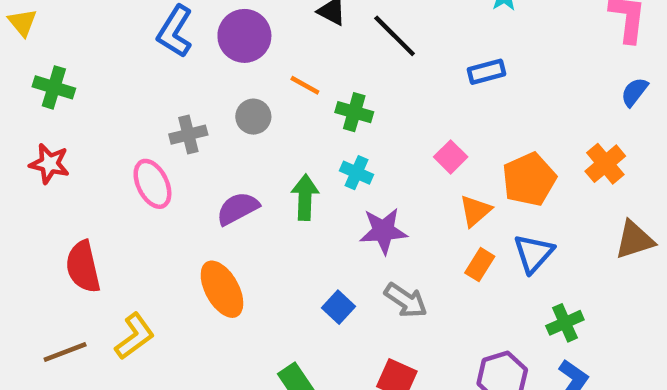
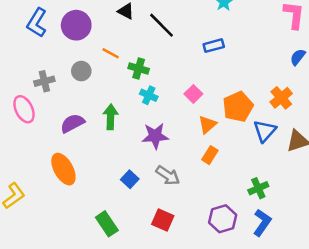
cyan cross: (356, 173) -> (149, 95), moved
blue triangle: (534, 253) -> (265, 131), moved

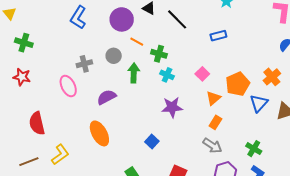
purple circle: (76, 25) -> (122, 19), moved
green arrow: (111, 117) -> (134, 73), moved
gray arrow: (168, 175) -> (212, 146), moved
green cross: (258, 188) -> (254, 149), turned -35

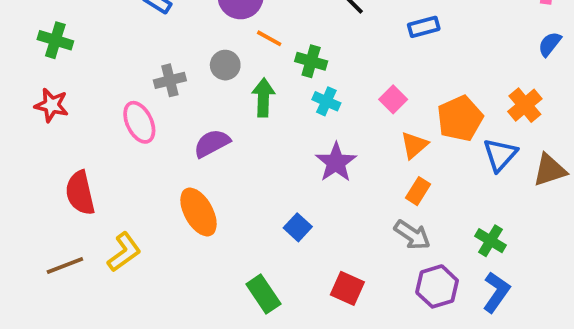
purple star: (172, 107) -> (336, 162), turned -30

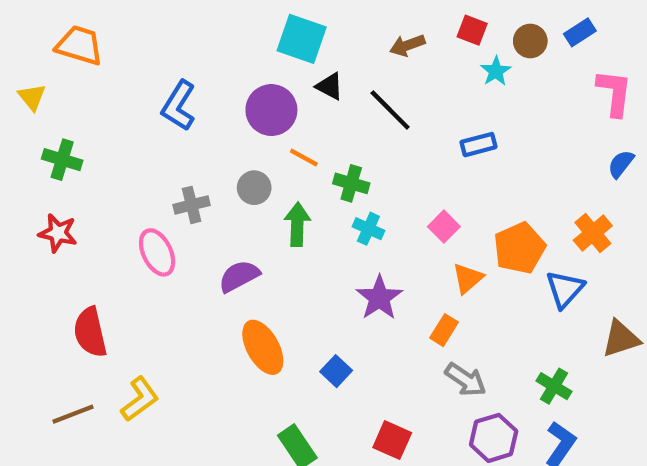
brown triangle: (550, 170) -> (621, 339), moved
orange rectangle: (418, 191) -> (444, 330), moved
orange ellipse: (198, 212) -> (263, 347), moved

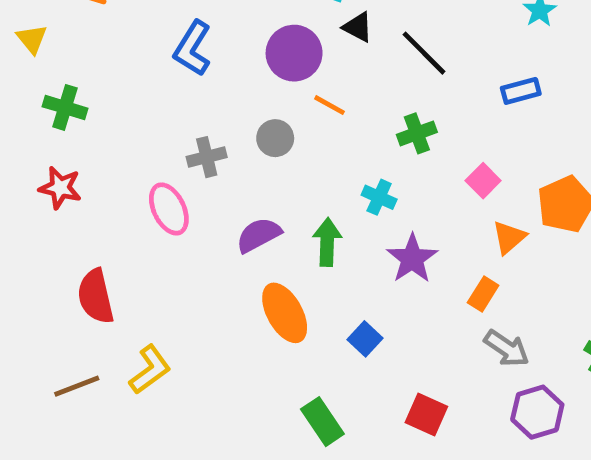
green cross: (351, 183) -> (417, 133), moved, turned -36
green arrow: (297, 224) -> (327, 242), moved
cyan cross: (368, 229) -> (379, 197), moved

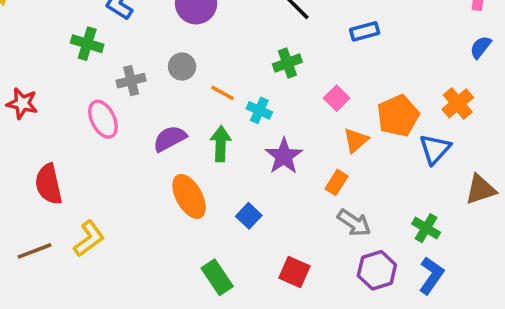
orange line: (329, 105) -> (222, 93), moved
green cross: (65, 107) -> (87, 44), moved

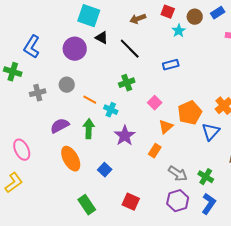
pink ellipse: (103, 119) -> (22, 150), moved
gray arrow: (354, 223) -> (178, 174), moved

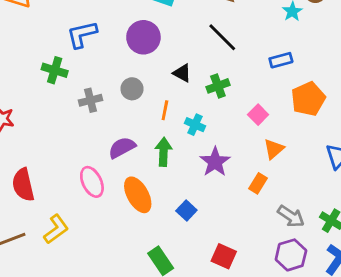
black triangle: (102, 38) -> (182, 73), moved
blue L-shape: (32, 47) -> (82, 34), turned 45
orange line: (90, 100) -> (165, 110), turned 72
orange pentagon: (190, 113) -> (308, 99), moved
pink ellipse: (22, 150) -> (92, 182), moved

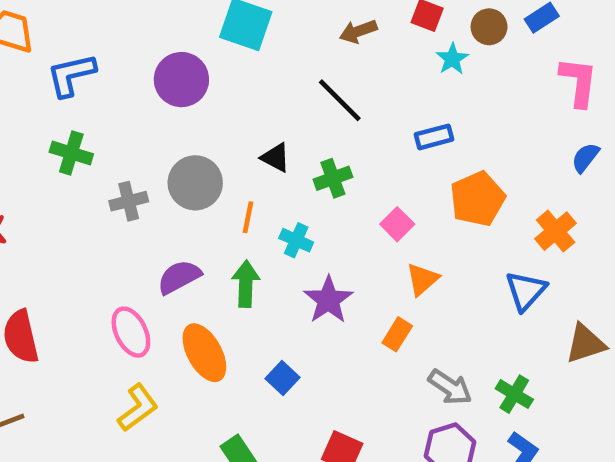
blue L-shape: (82, 34) -> (71, 75), moved
purple circle: (143, 37) -> (181, 80), moved
gray circle: (132, 89) -> (195, 183), size x1.5
yellow L-shape: (56, 229) -> (138, 408), moved

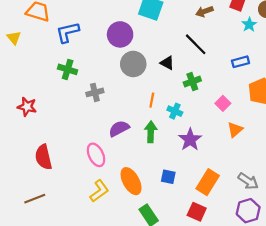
black triangle: (276, 158) -> (167, 63), moved
gray circle: (195, 183) -> (133, 64), moved
orange rectangle: (397, 334) -> (208, 182), moved, size x1.6
orange ellipse: (204, 353) -> (131, 181), moved
blue square: (282, 378) -> (168, 177), turned -32

